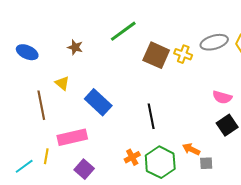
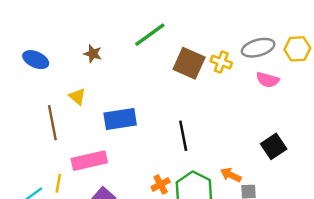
pink semicircle: (222, 97) -> (268, 80), moved
blue rectangle: (98, 102) -> (120, 119), turned -52

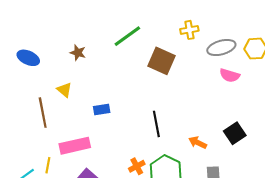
yellow cross: (221, 62) -> (189, 30), moved, turned -30
blue rectangle: (120, 119) -> (102, 109), size x0.6
orange arrow: (231, 175) -> (198, 143), moved

